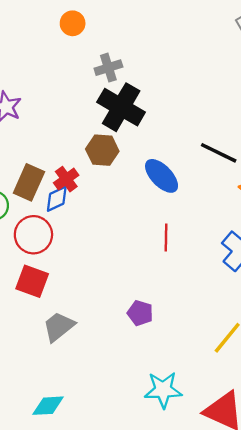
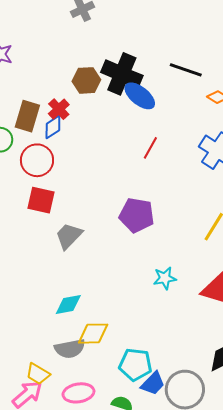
black cross: (121, 107) -> (122, 74), moved
red line: (166, 238) -> (150, 148), turned 35
purple pentagon: (140, 313) -> (137, 215), size x1.6
cyan star: (163, 390) -> (165, 278), size x0.7

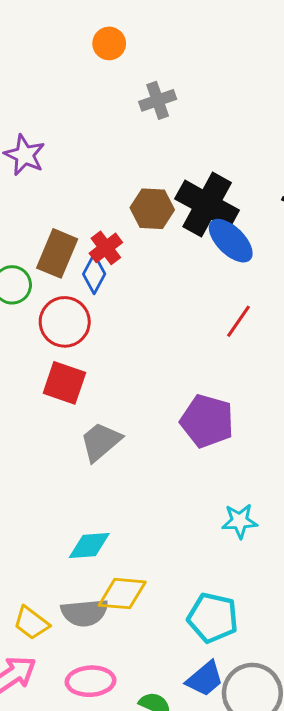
blue diamond: (53, 127) -> (94, 274), turned -35
cyan pentagon: (135, 365) -> (213, 618), moved
yellow trapezoid: (38, 374) -> (31, 623), moved

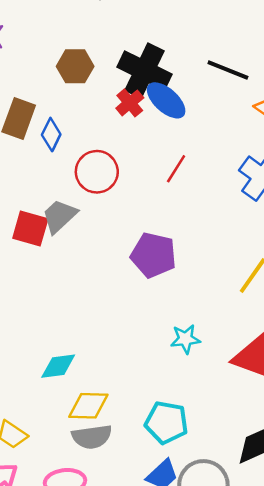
brown hexagon: (152, 209) -> (75, 66), moved
red cross: (106, 248) -> (130, 103), moved
red circle: (65, 322) -> (97, 172), moved
gray trapezoid: (101, 442) -> (59, 216), moved
gray semicircle: (84, 613) -> (92, 437), moved

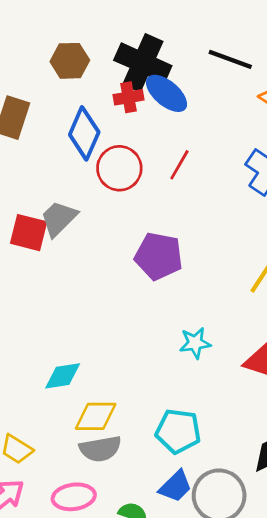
red cross: (130, 103) -> (129, 97), turned 32
blue diamond: (51, 135) -> (84, 133), moved, size x1.5
red circle: (97, 172) -> (119, 168), moved

